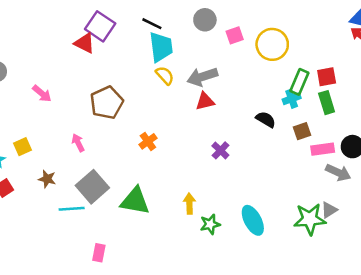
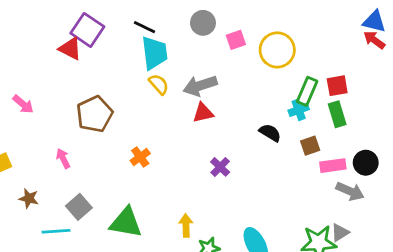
gray square: (92, 187) -> (79, 207), size x0.7

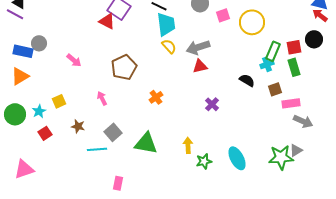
black circle: (366, 163) -> (314, 39), moved

